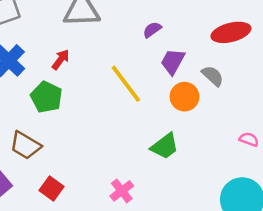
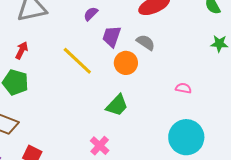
pink cross: (122, 191) -> (100, 146), moved

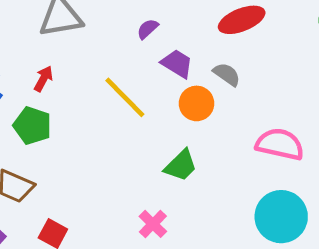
purple trapezoid: (112, 36) -> (177, 64), turned 100
pink semicircle: (183, 88) -> (280, 144), size x2.0

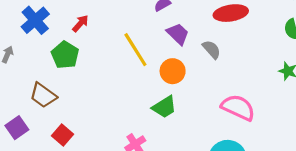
orange circle: (197, 103) -> (173, 71), moved

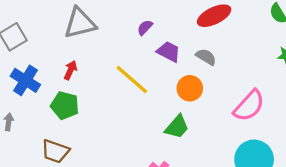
orange circle: (173, 71) -> (190, 88), moved
pink semicircle: (238, 108) -> (249, 106), turned 124

